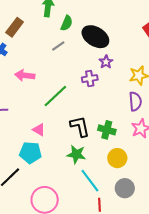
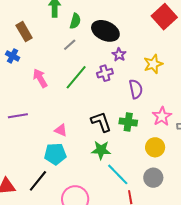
brown rectangle: (15, 27) -> (24, 32), turned -60
pink arrow: (25, 75) -> (40, 78), turned 60
green line: (55, 96) -> (76, 77), moved
purple semicircle: (135, 101) -> (136, 89), moved
yellow circle: (117, 158) -> (155, 147), moved

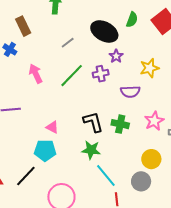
green semicircle: (75, 21) -> (132, 20), moved
purple semicircle: (136, 89) -> (130, 92), turned 96
yellow circle: (155, 147) -> (151, 159), moved

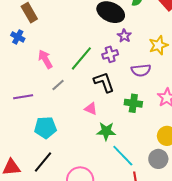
gray line: (68, 43) -> (58, 85), moved
black L-shape: (93, 122) -> (104, 82), moved
pink triangle: (52, 127) -> (91, 109), moved
cyan pentagon: (45, 150) -> (45, 128), moved

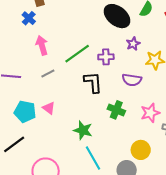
purple star: (124, 36) -> (133, 44), moved
blue cross: (18, 37) -> (29, 18), moved
pink triangle: (91, 109) -> (49, 108), moved

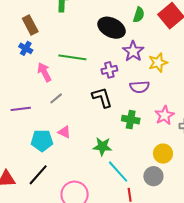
purple star: (133, 44) -> (133, 51), size x1.5
green line: (77, 54) -> (72, 57), moved, turned 56

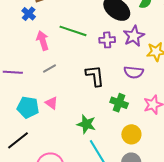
purple cross: (109, 70) -> (107, 40), moved
yellow circle: (163, 154) -> (131, 134), moved

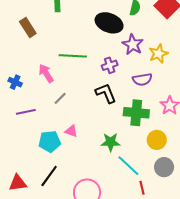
blue cross: (29, 14) -> (15, 82), moved
purple cross: (107, 40) -> (110, 65), moved
green cross: (119, 103) -> (136, 113), size x1.4

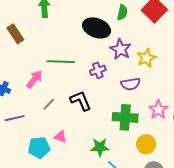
pink arrow: (46, 73) -> (34, 79), turned 72
black L-shape: (106, 93) -> (81, 101), moved

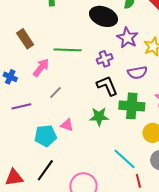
brown rectangle: (15, 34) -> (25, 39), moved
black L-shape: (81, 101) -> (107, 86), moved
green star: (100, 147) -> (99, 117), moved

